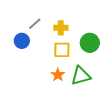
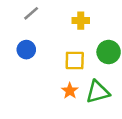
gray line: (35, 24) -> (31, 13), moved
yellow cross: (61, 28) -> (81, 21), moved

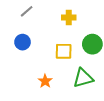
orange star: (70, 91) -> (45, 81), moved

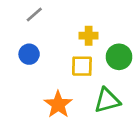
yellow cross: (69, 17) -> (89, 36), moved
orange star: (45, 81) -> (58, 104), size x1.5

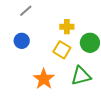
yellow square: (82, 66) -> (62, 50), turned 30

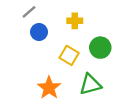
yellow cross: (67, 27) -> (75, 21), moved
blue circle: (22, 41) -> (39, 32), moved

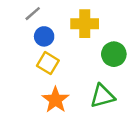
yellow cross: (75, 21) -> (85, 24), size x1.5
yellow square: (69, 55) -> (48, 63), moved

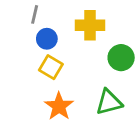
gray line: (33, 14) -> (35, 14), turned -36

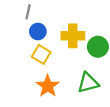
yellow cross: (90, 25) -> (73, 36), moved

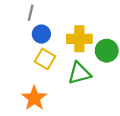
green triangle: (88, 83) -> (79, 73), moved
orange star: (48, 86) -> (34, 98), moved

